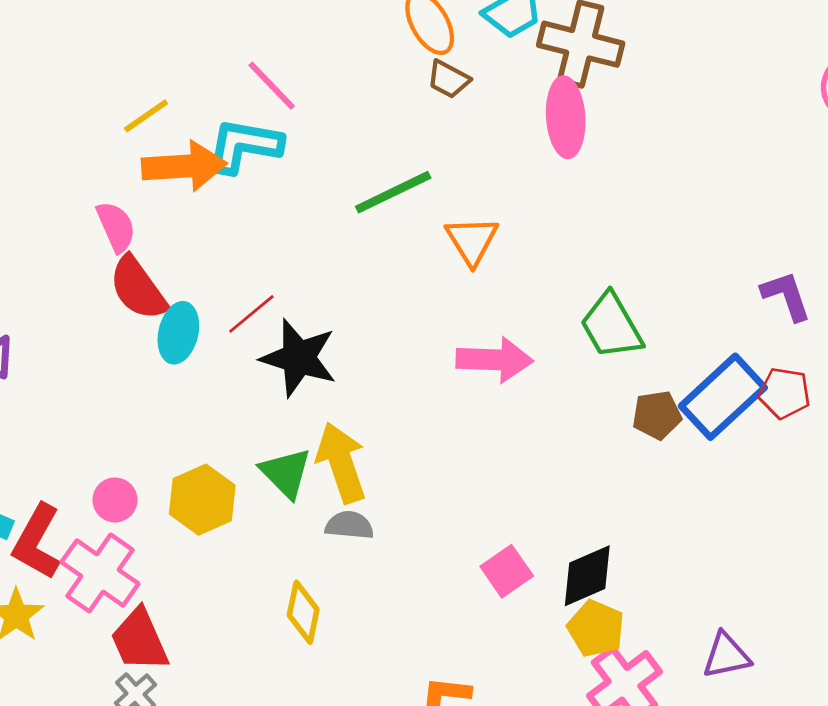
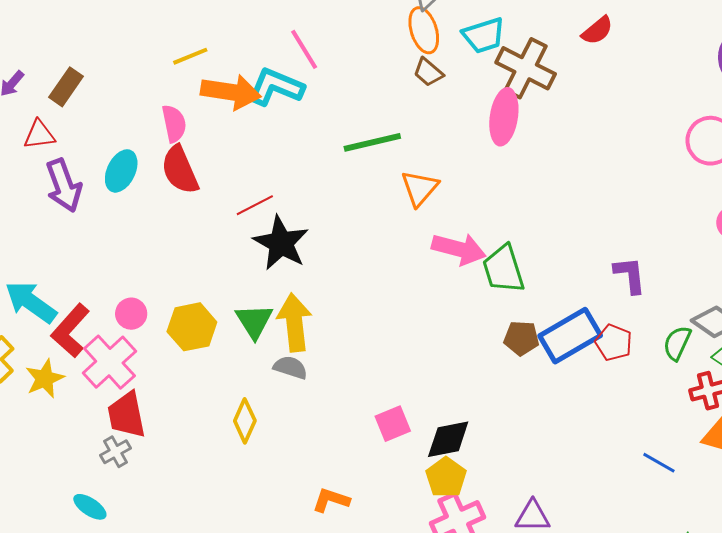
yellow line: (146, 116) -> (190, 56), moved
cyan ellipse: (178, 333) -> (121, 171), moved
pink arrow: (495, 360) -> (459, 249), moved

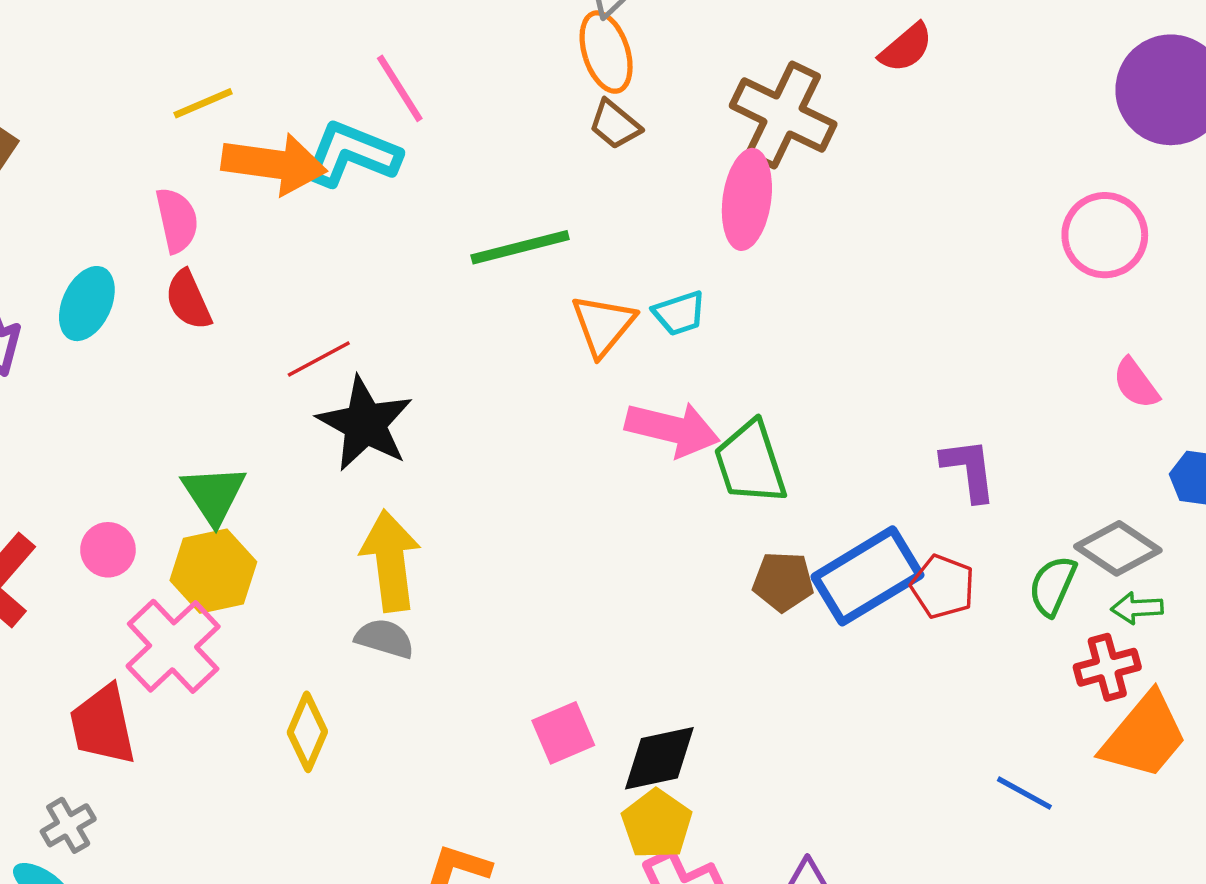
cyan trapezoid: (484, 35) -> (679, 313), moved, size x0.7
red semicircle: (180, 170) -> (188, 300), size x0.7
green triangle: (254, 321) -> (214, 494), moved
pink cross: (109, 362) -> (173, 646), moved
gray cross: (116, 452) -> (68, 825), moved

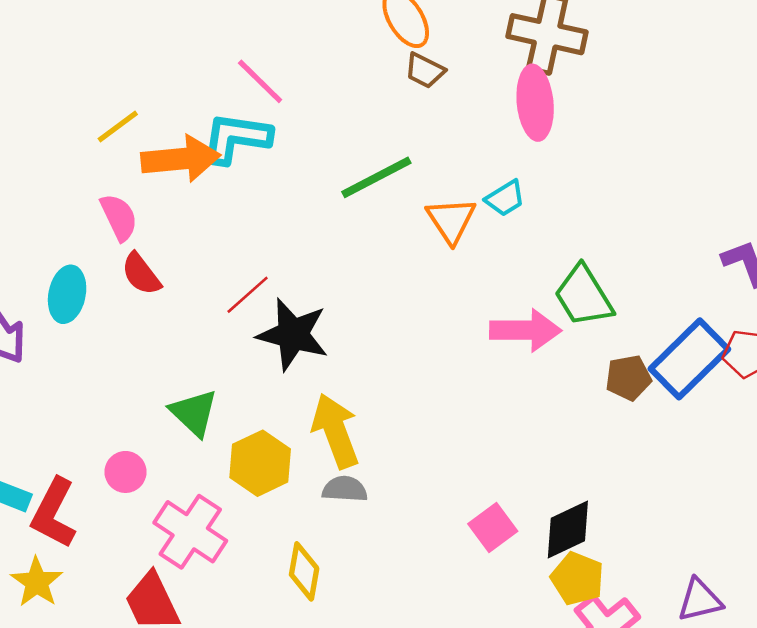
pink arrow: (673, 429) -> (525, 330), moved
yellow hexagon: (213, 571) -> (260, 463), moved

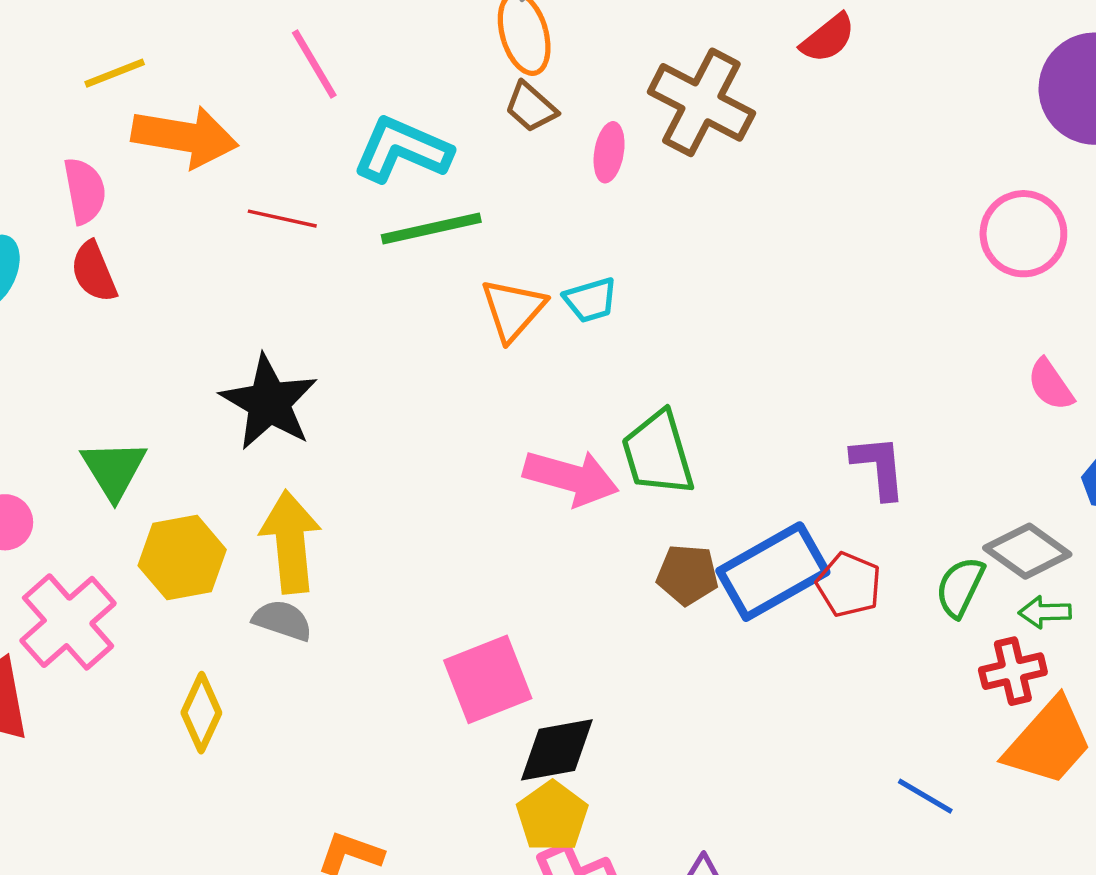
pink ellipse: (535, 103) -> (609, 152), moved, size x0.6
cyan L-shape: (236, 138) -> (402, 150), moved
red line: (248, 295) -> (282, 219), moved, turned 39
pink square: (493, 528) -> (488, 679), moved, size x1.4

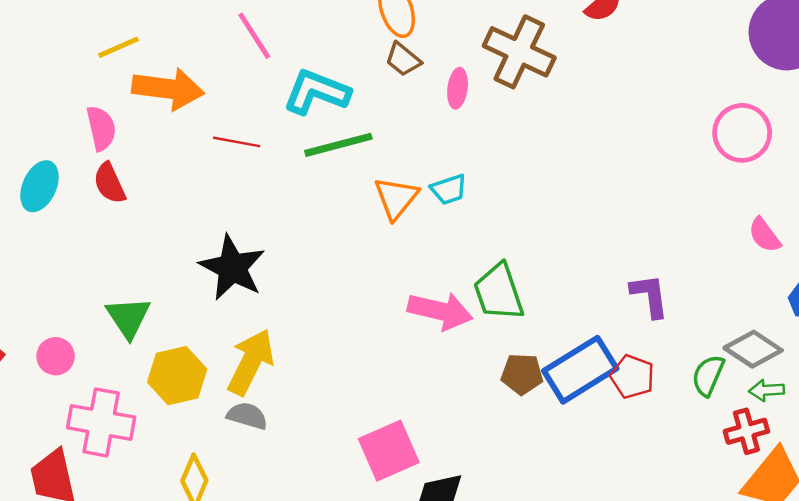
yellow arrow: (291, 542) -> (251, 362), turned 34
pink cross: (68, 622) -> (101, 422), turned -36

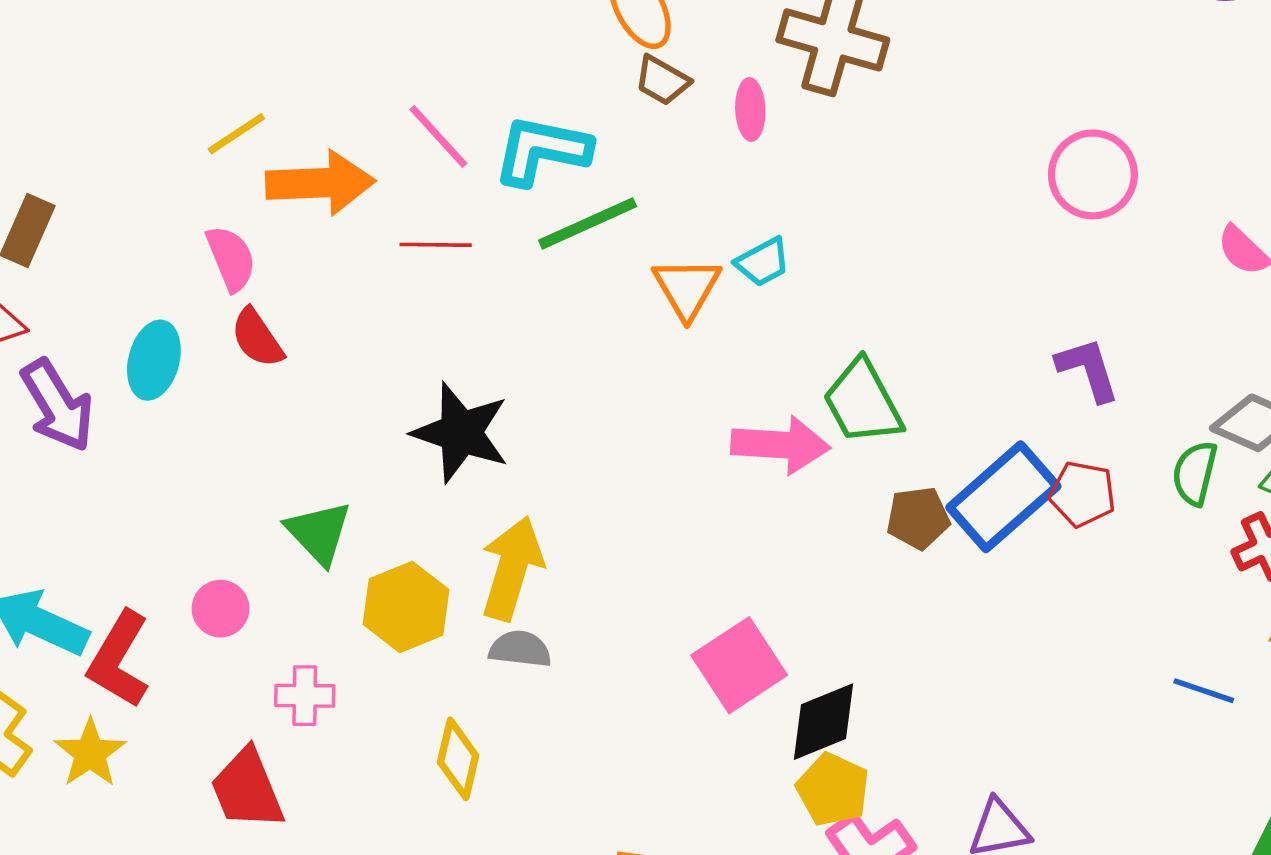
pink line: (254, 36) -> (438, 137), moved
pink circle: (742, 133) -> (1093, 174), moved
pink cross: (101, 422) -> (305, 696), size x0.6

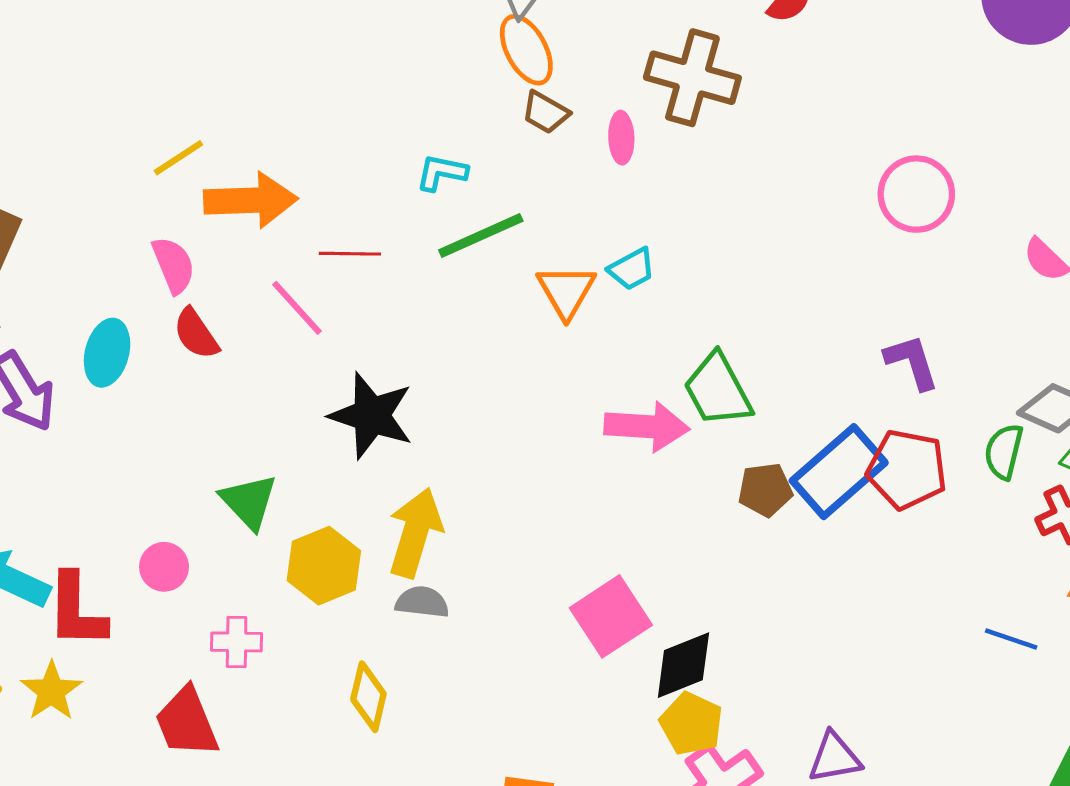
pink line: (438, 137) -> (297, 308), moved
cyan L-shape: (542, 150) -> (442, 173), size x0.6
red pentagon: (1082, 494) -> (907, 469), size x1.4
red L-shape: (119, 660) -> (76, 611), turned -30

